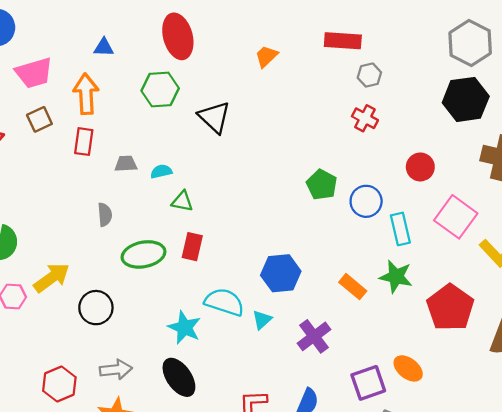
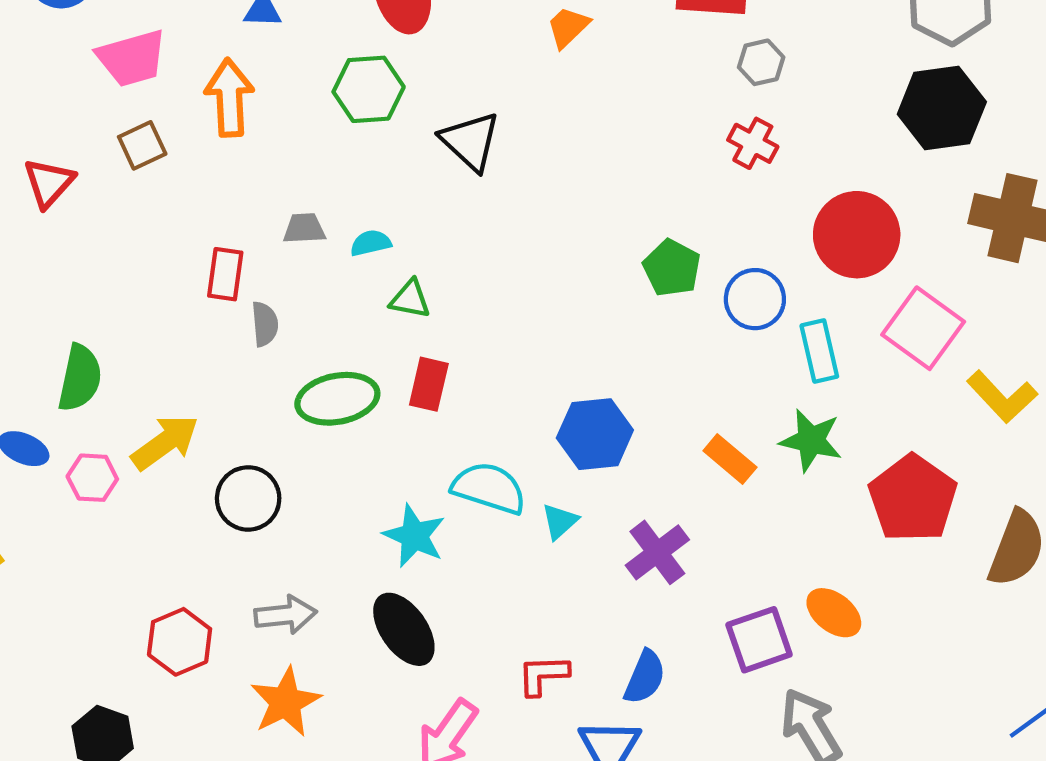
red rectangle: (84, 142) -> (225, 274), moved
red circle: (420, 167) -> (857, 235), size x1.6

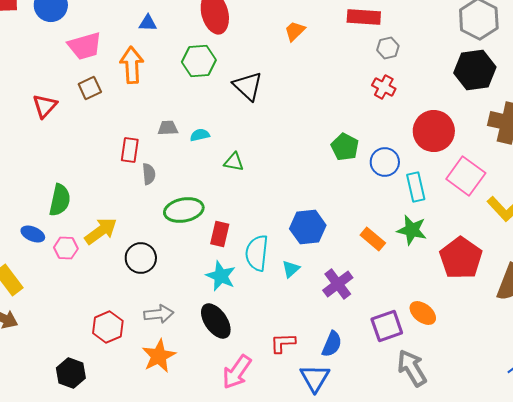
green triangle: (410, 299) -> (234, 162), moved
red rectangle: (429, 384) -> (220, 234), moved
cyan semicircle: (489, 488) -> (257, 253), turned -102

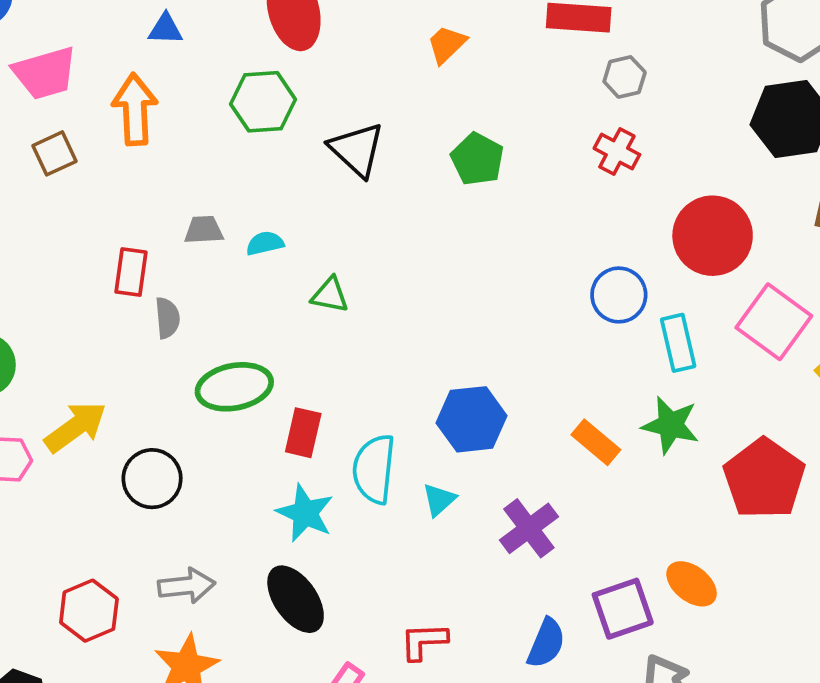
green pentagon: (345, 147) -> (477, 159), moved
blue semicircle: (332, 344) -> (546, 643), moved

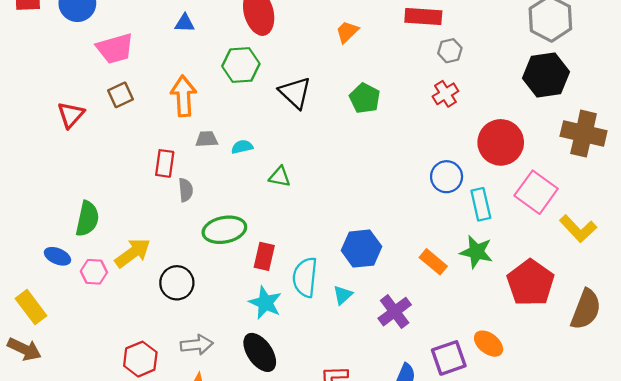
orange arrow: (135, 109) -> (183, 96), moved
red cross: (617, 152) -> (445, 94), turned 30

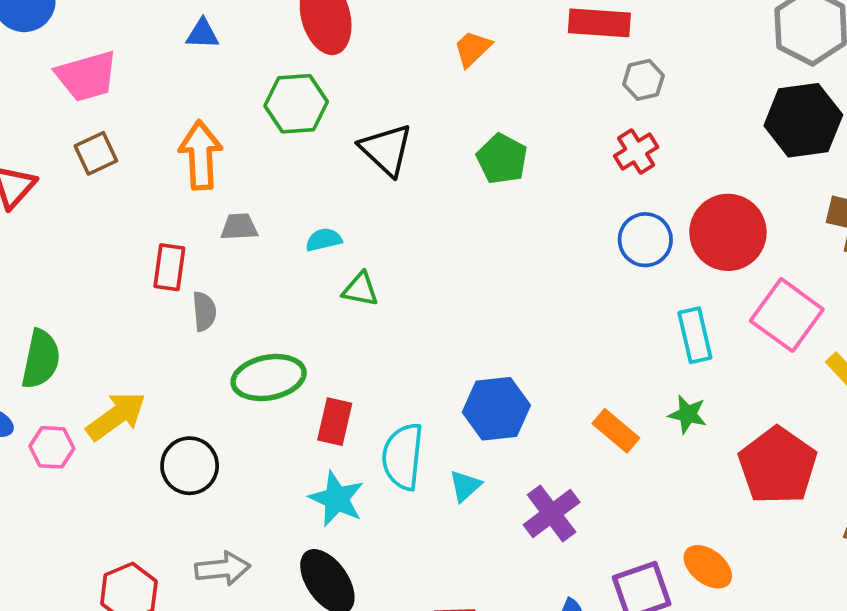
cyan semicircle: (242, 147) -> (324, 240), moved
blue circle: (447, 177) -> (645, 240), moved
green star: (476, 252) -> (688, 414), size x0.7

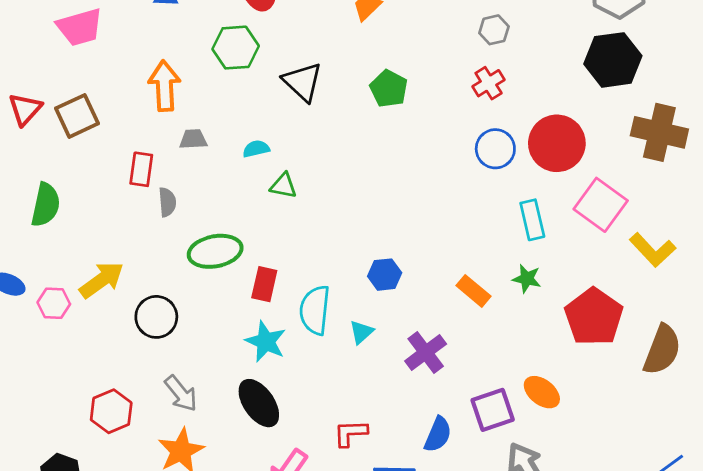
brown square: (96, 153) -> (77, 116), moved, size x1.4
green semicircle: (41, 359) -> (46, 205), moved
blue hexagon: (496, 409) -> (385, 275), size x0.7
gray arrow: (223, 569) -> (181, 393), turned 57

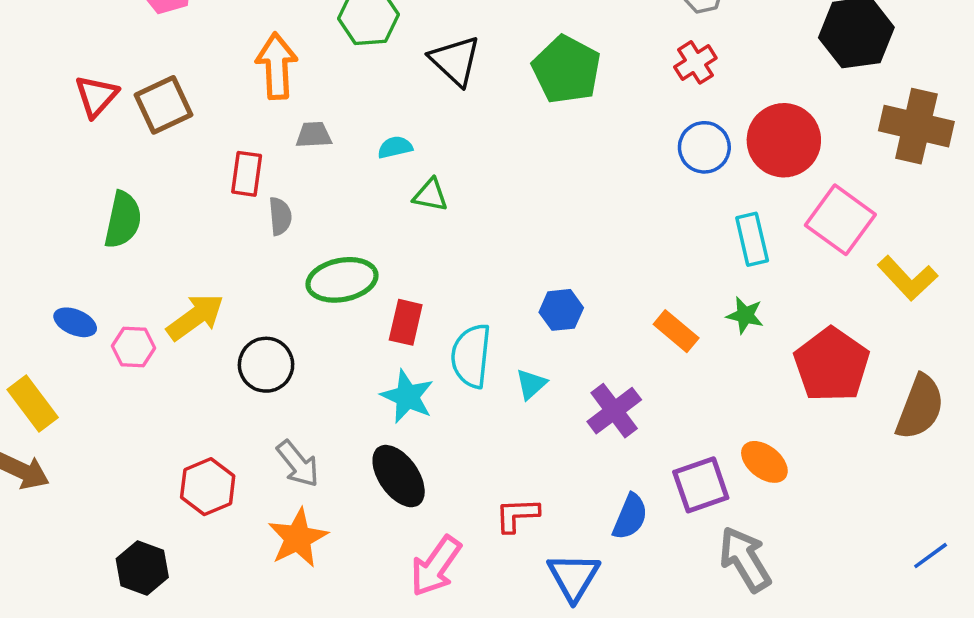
green pentagon: (389, 89) -> (566, 70), size x1.4

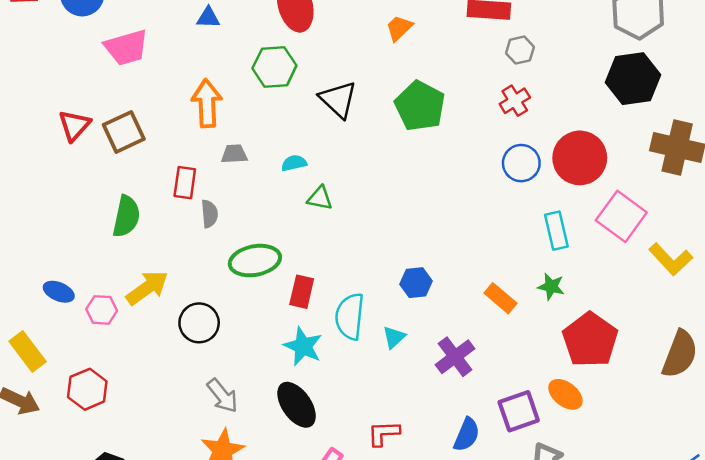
green semicircle: (123, 220) -> (126, 216), moved
red pentagon: (832, 365) -> (590, 340), moved
red hexagon: (208, 487) -> (87, 389), moved

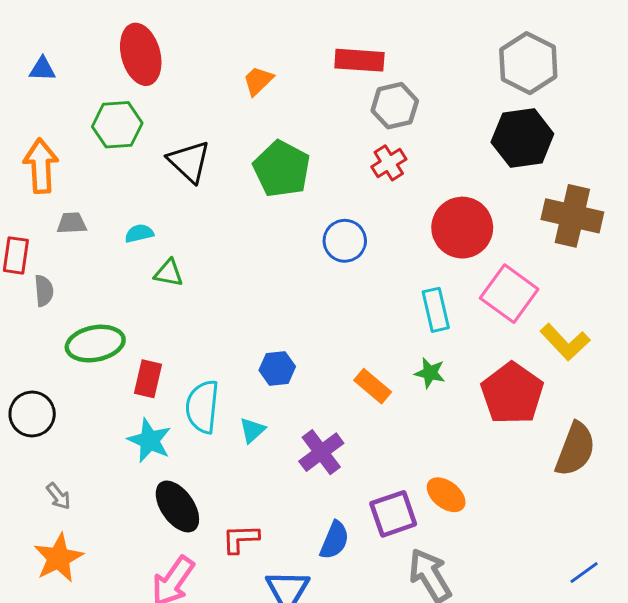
gray hexagon: (520, 50) -> (395, 106), size x1.4
blue circle: (521, 163) -> (345, 241), moved
red pentagon: (590, 340) -> (512, 393), moved
gray arrow: (222, 396) -> (58, 496), size x0.7
black ellipse: (297, 405) -> (177, 506), moved

